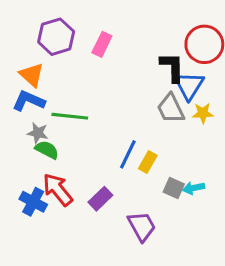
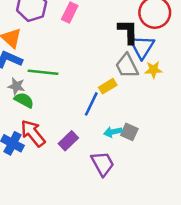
yellow rectangle: (148, 162) -> (108, 86), moved, turned 30
cyan arrow: (194, 188) -> (113, 132), moved

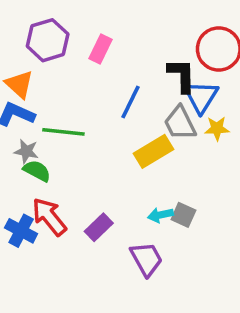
yellow rectangle: (108, 86) -> (153, 151), size x1.5
blue line: (91, 104) -> (130, 102), moved

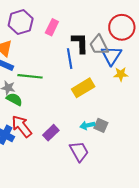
black L-shape: (182, 75) -> (80, 43), moved
blue line: (130, 102) -> (70, 59), turned -36
gray trapezoid: (180, 123) -> (99, 45), moved

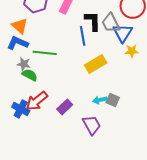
red arrow: (22, 126) -> (37, 101), turned -90

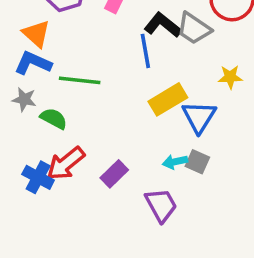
black L-shape: (93, 21) -> (163, 25), turned -50
gray trapezoid: (111, 23) -> (194, 28), turned -30
blue triangle: (123, 33) -> (199, 117), moved
gray star: (24, 64) -> (24, 99), moved

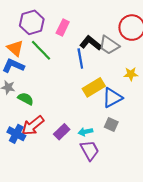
green line: (80, 80) -> (41, 50), moved, turned 40
blue triangle: (199, 117) -> (112, 98), turned 30
cyan arrow: (175, 162) -> (85, 132), moved

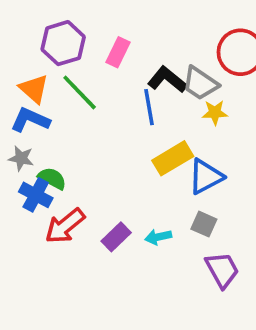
yellow star: (131, 74) -> (215, 113), moved
blue cross: (16, 134) -> (36, 195), moved
purple trapezoid: (90, 150) -> (222, 270), moved

